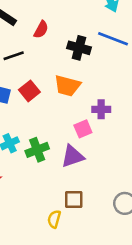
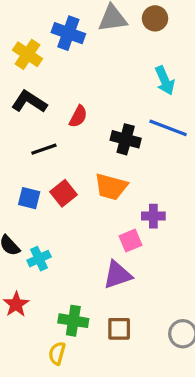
green cross: (37, 150) -> (73, 321), moved, turned 30
yellow semicircle: (54, 219) -> (57, 353), moved

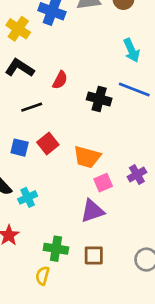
orange trapezoid: (111, 187) -> (87, 157), moved
purple cross: (153, 216) -> (137, 175), moved, turned -30

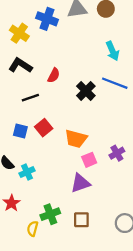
black cross: (99, 99) -> (86, 91), turned 30
green cross: (56, 249) -> (50, 214), turned -30
yellow semicircle: (42, 276) -> (33, 229), moved

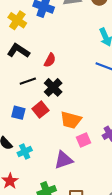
black cross: (86, 91) -> (53, 87), moved
purple triangle: (80, 183) -> (64, 160), moved

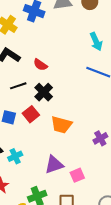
red semicircle: (50, 60) -> (40, 65), turned 96
pink square: (83, 140) -> (77, 175), moved

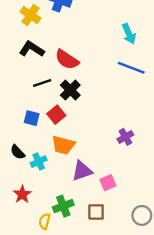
red semicircle: (40, 65) -> (67, 60), size x1.5
orange trapezoid: (61, 125) -> (63, 145), moved
purple cross: (100, 138) -> (125, 137), moved

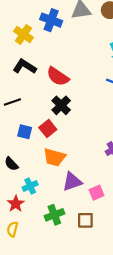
black line: (42, 83) -> (12, 102), moved
cyan cross: (39, 162) -> (30, 186), moved
yellow semicircle: (45, 221) -> (12, 229), moved

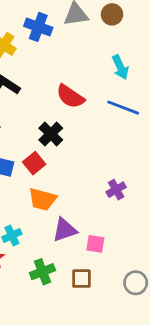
red semicircle: (58, 76) -> (70, 96), moved
pink square: (96, 193) -> (95, 244), turned 32

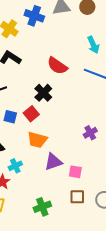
green cross: (42, 272) -> (42, 207), moved
brown square: (81, 279) -> (77, 197), moved

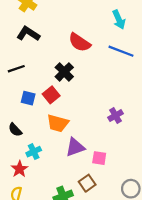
brown square: (77, 197) -> (87, 183), moved, turned -35

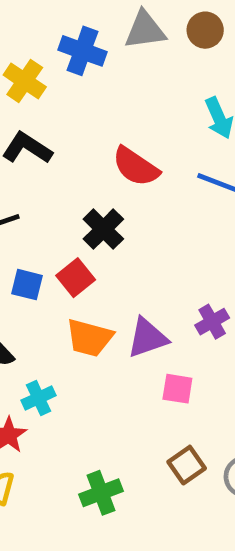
purple triangle: (75, 147) -> (147, 338), moved
pink square: (99, 158) -> (177, 389), moved
brown square: (87, 183) -> (187, 465), moved

